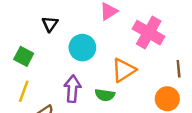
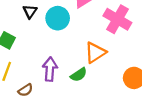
cyan circle: (82, 48) -> (58, 18), moved
green semicircle: (105, 95) -> (79, 75), turned -42

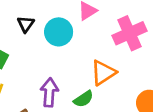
pink cross: (117, 19) -> (130, 33), turned 36

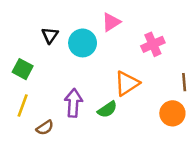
pink cross: (130, 33) -> (153, 44), size x0.7

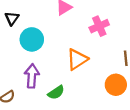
cyan circle: (83, 43) -> (32, 39), moved
green semicircle: (107, 109) -> (56, 92), moved

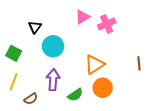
pink cross: (99, 26) -> (107, 24), moved
orange circle: (116, 85) -> (103, 88), moved

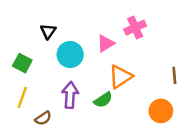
pink triangle: (82, 17) -> (106, 43), moved
orange circle: (103, 88) -> (161, 111), moved
green semicircle: (75, 95) -> (103, 100), moved

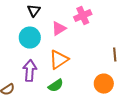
black triangle: (48, 31) -> (34, 11), moved
orange triangle: (120, 77) -> (59, 60), moved
green semicircle: (103, 100) -> (56, 86), moved

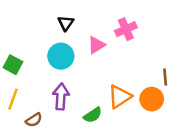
orange triangle: (59, 60) -> (120, 97), moved
orange circle: (104, 84) -> (152, 99), moved

